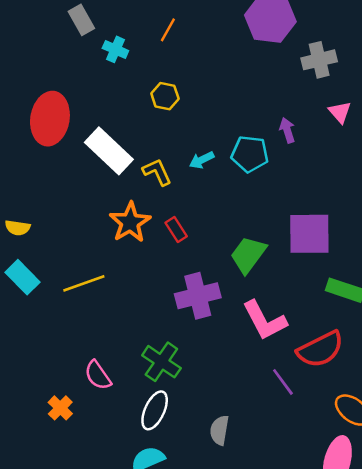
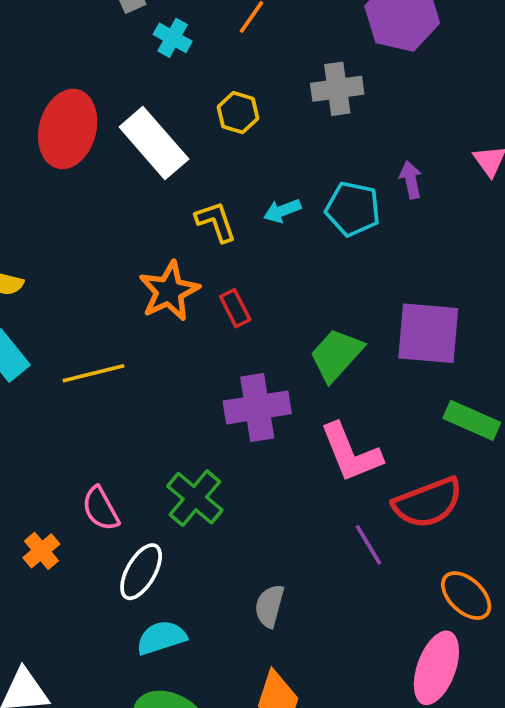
gray cross: (319, 60) -> (337, 89), moved
white rectangle: (109, 151) -> (154, 143), moved
white ellipse: (155, 410) -> (141, 572), moved

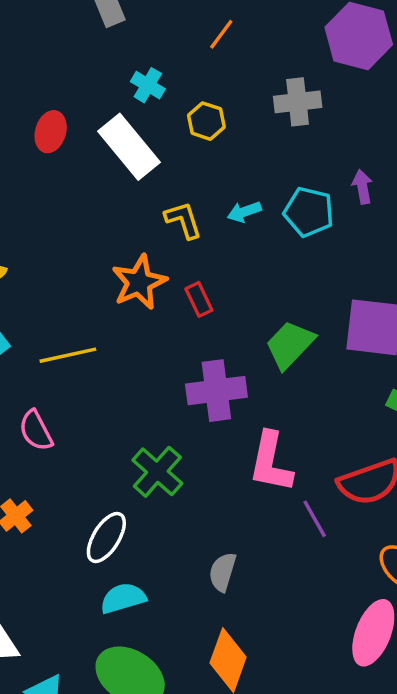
cyan cross: (173, 38) -> (148, 85), moved
red ellipse: (68, 129) -> (51, 132), size x0.6
pink L-shape: (351, 453) -> (271, 462), moved, turned 32
pink semicircle: (101, 509) -> (36, 431), moved

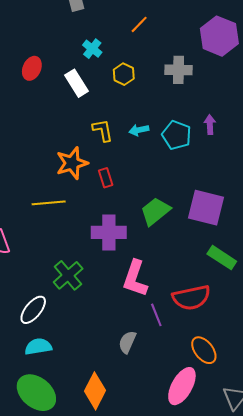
white rectangle: (129, 147) -> (77, 83), size x0.7
yellow line: (68, 355) -> (49, 203), moved
gray semicircle: (223, 572) -> (127, 342), moved

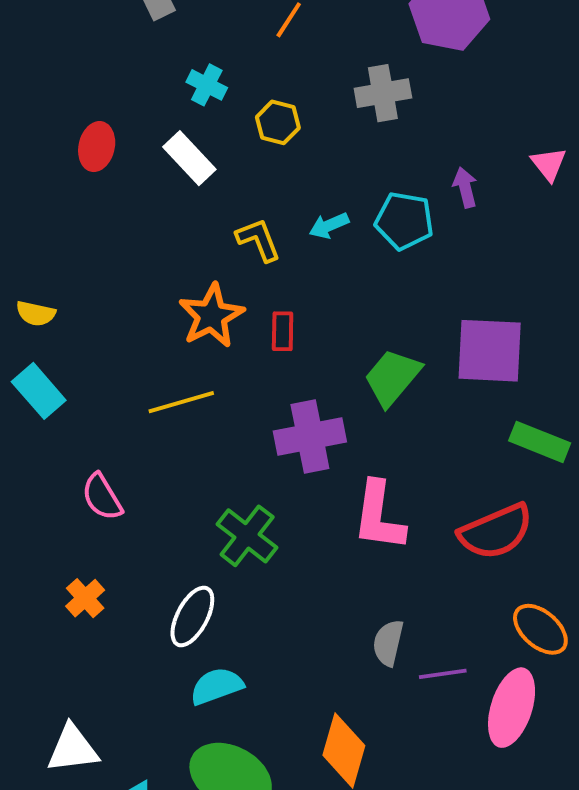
red rectangle: (106, 178) -> (283, 331), turned 30
purple line: (156, 315) -> (443, 674), moved, turned -65

